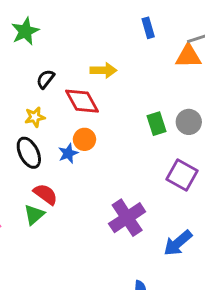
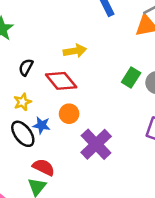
green rectangle: (156, 124) -> (131, 77), moved, turned 60
blue star: (68, 153) -> (42, 125), moved, turned -30
purple cross: (127, 218) -> (96, 144), moved

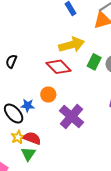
yellow arrow: (75, 51) -> (72, 45), moved, size x1.4
red diamond: (61, 81) -> (59, 67), moved
yellow star: (23, 102) -> (18, 137), moved

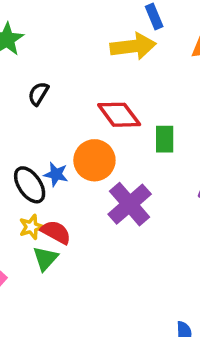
yellow arrow: (72, 45) -> (133, 46), moved
green rectangle: (94, 62) -> (165, 139), moved, turned -35
orange circle: (48, 95) -> (94, 160), size x1.5

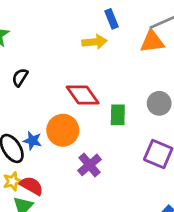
yellow arrow: (133, 46) -> (95, 42), size x0.7
purple cross: (130, 204) -> (89, 165), size x0.7

